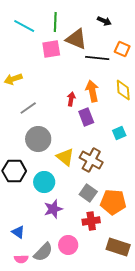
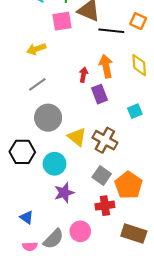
yellow arrow: (13, 79) -> (36, 49), moved
orange pentagon: (113, 202) -> (128, 185), turned 30

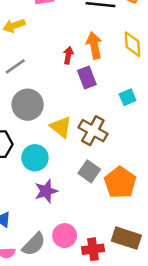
red cross: (105, 206) -> (93, 249), moved

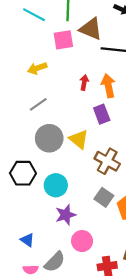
red arrow: (68, 55) -> (84, 82), moved
yellow triangle: (61, 127) -> (79, 139), moved
pink circle: (65, 236) -> (82, 241), moved

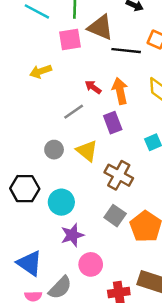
red arrow: (84, 82) -> (93, 87), turned -64
gray line: (38, 104) -> (74, 112), moved
gray circle: (49, 138) -> (54, 150), size x0.6
blue triangle: (27, 240) -> (30, 263), size x1.6

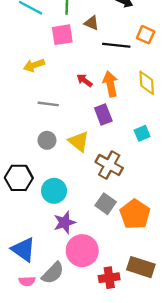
brown triangle: (100, 27) -> (92, 23), size x0.6
gray line: (74, 112) -> (48, 104), moved, turned 42
pink circle: (91, 264) -> (82, 251), size x1.4

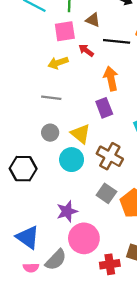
yellow arrow: (34, 65) -> (58, 63), moved
red arrow: (85, 80) -> (86, 50), moved
cyan circle: (54, 191) -> (72, 160), moved

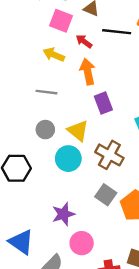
pink square: (65, 31) -> (61, 21), turned 30
yellow arrow: (58, 63) -> (54, 55), turned 42
orange arrow: (111, 79) -> (88, 72), moved
pink circle: (84, 238) -> (82, 243), size x0.7

